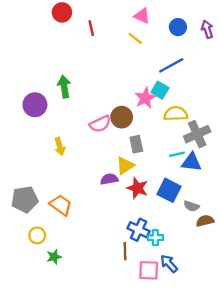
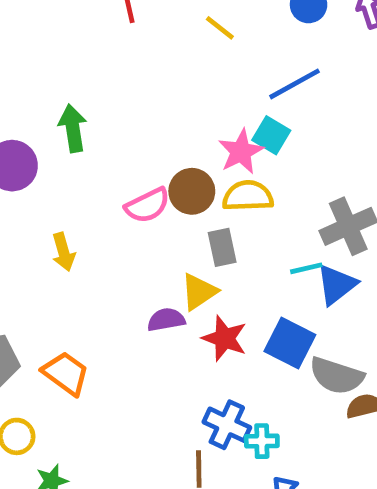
yellow semicircle: (176, 114) -> (248, 196), moved
blue triangle: (191, 162) -> (337, 285), turned -45
gray semicircle: (191, 206) -> (337, 376), size x1.6

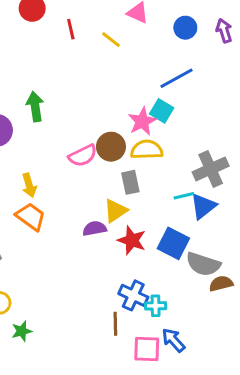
yellow line: (220, 28) -> (111, 40), moved
orange trapezoid: (66, 373) -> (31, 217), moved

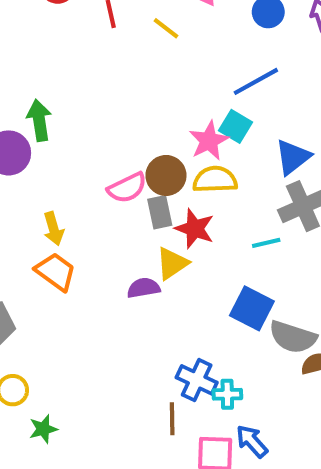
green arrow: (35, 107) -> (39, 120), moved
gray rectangle: (130, 182) -> (160, 212), moved
blue triangle: (203, 206) -> (293, 157), moved
red star: (132, 240) -> (195, 229), moved

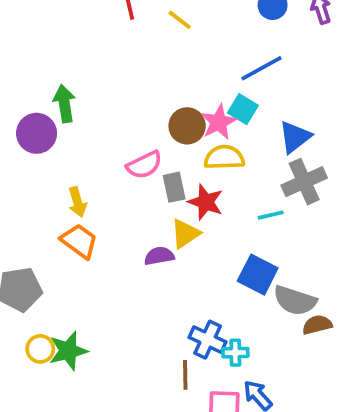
brown circle: (166, 175) -> (187, 126), moved
green star: (43, 429) -> (68, 351), moved, size x1.5

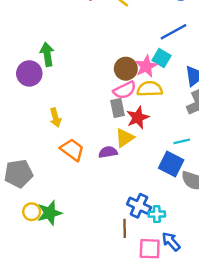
pink semicircle: (144, 165) -> (125, 90), moved
red star: (206, 202) -> (138, 118), turned 30
cyan line: (271, 215) -> (182, 141), moved
orange trapezoid: (79, 241) -> (72, 150), moved

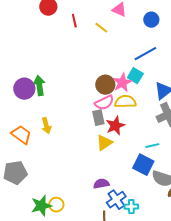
green arrow: (47, 54) -> (39, 86), moved
orange trapezoid: (72, 150) -> (21, 135), moved
purple semicircle: (108, 152) -> (101, 184), moved
blue cross: (139, 206) -> (116, 200), turned 30
yellow circle: (32, 212) -> (56, 205), moved

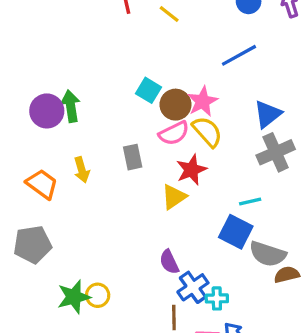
cyan square: (135, 76) -> (148, 90), moved
yellow semicircle: (125, 102) -> (207, 132), turned 50
gray rectangle: (98, 118) -> (133, 157), moved
purple semicircle: (101, 184) -> (169, 262), turned -105

